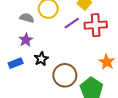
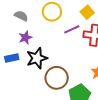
gray semicircle: (27, 18) -> (21, 16), moved
black star: (41, 59) -> (37, 58), size x1.5

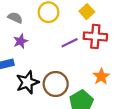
purple line: (72, 29) -> (70, 43), moved
black star: (37, 58) -> (27, 82), moved

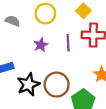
purple star: (20, 41) -> (41, 45), moved
purple line: (70, 43) -> (68, 43), turned -63

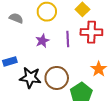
black star: (28, 85) -> (30, 78), turned 30

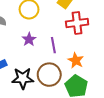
purple line: (68, 39) -> (53, 45), moved
orange star: (99, 69) -> (76, 60), moved

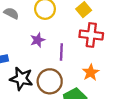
orange star: (76, 60) -> (91, 72), moved

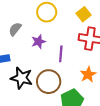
gray semicircle: (11, 13) -> (15, 29), moved, turned -80

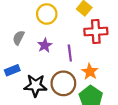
orange star: (88, 74) -> (90, 72), moved

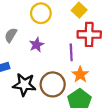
purple line: (70, 53) -> (71, 52), moved

